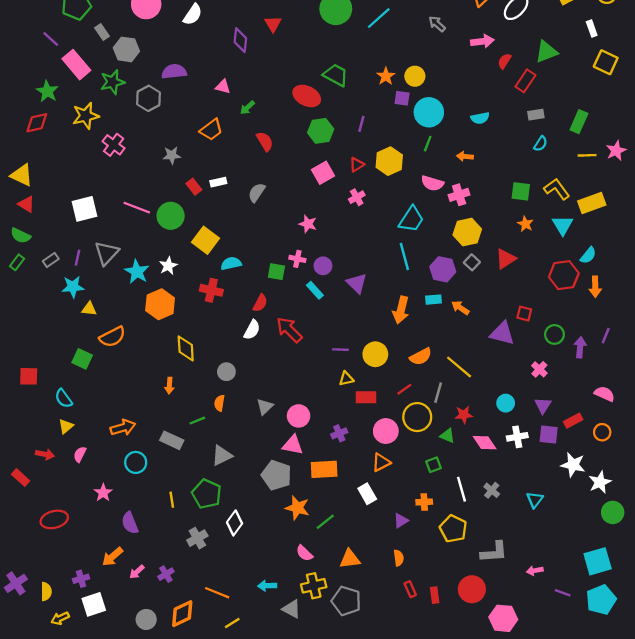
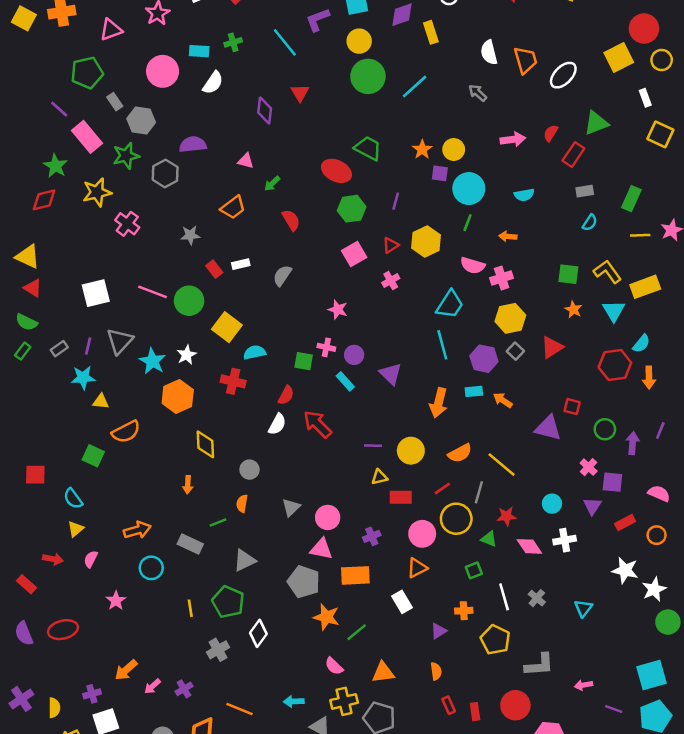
pink arrow: (482, 41) -> (513, 139), moved
purple square: (549, 435) -> (612, 482), moved
purple semicircle: (130, 523) -> (24, 633), moved

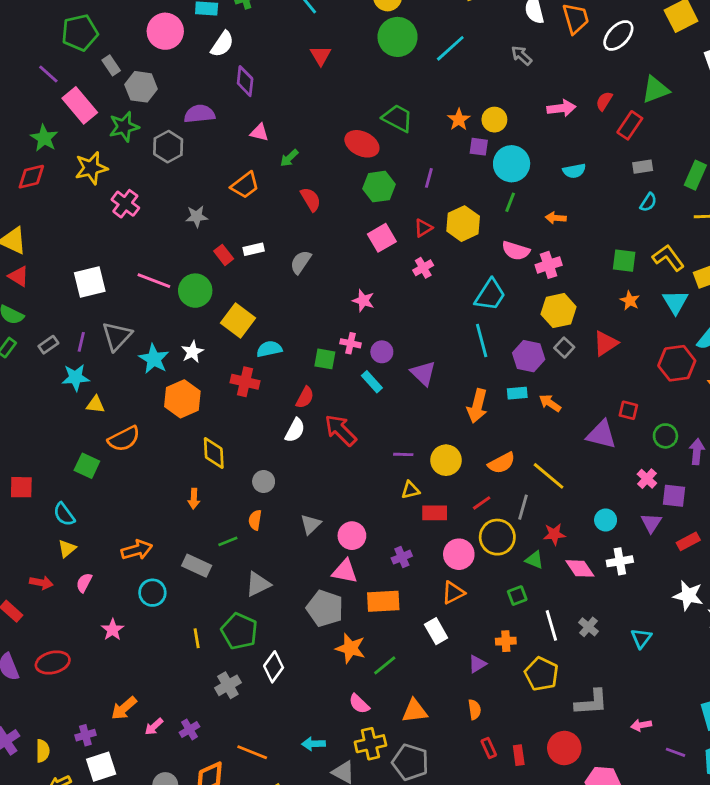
purple diamond: (265, 110) -> (245, 81), moved

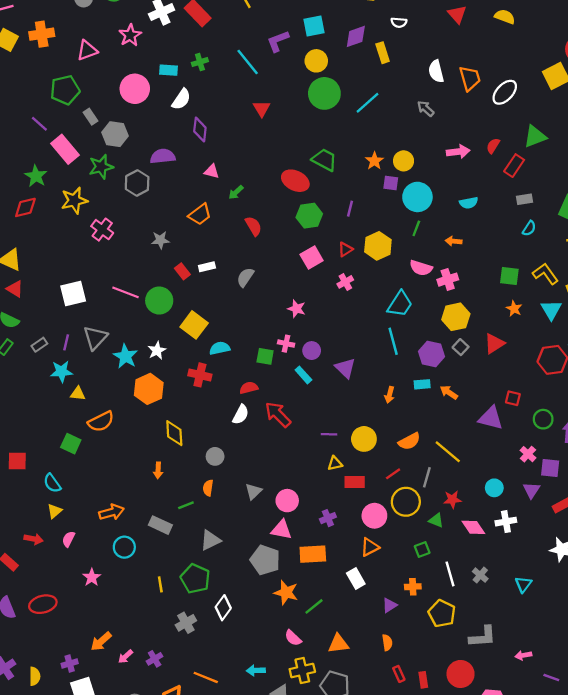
red semicircle: (305, 397) -> (249, 388), turned -132
orange arrow: (477, 406) -> (390, 395), size x0.6

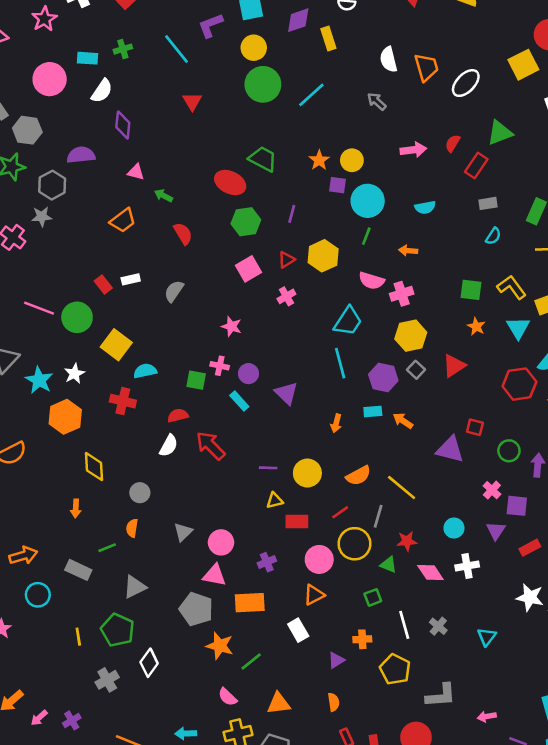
green arrow: (236, 192) -> (163, 196), turned 70
gray star: (160, 240) -> (42, 217), moved

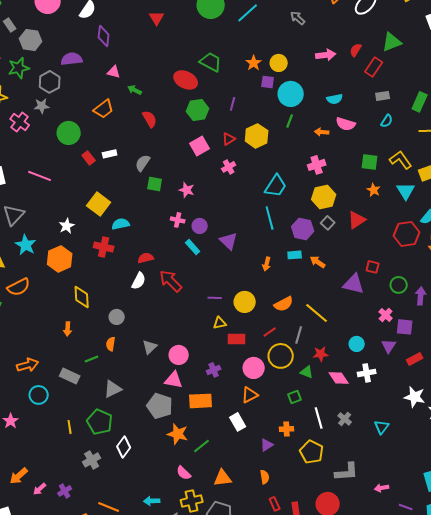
pink semicircle: (372, 281) -> (346, 124), moved
green circle: (77, 317) -> (69, 133), moved
cyan star: (39, 380) -> (26, 245), moved
green square: (196, 380) -> (155, 184), moved

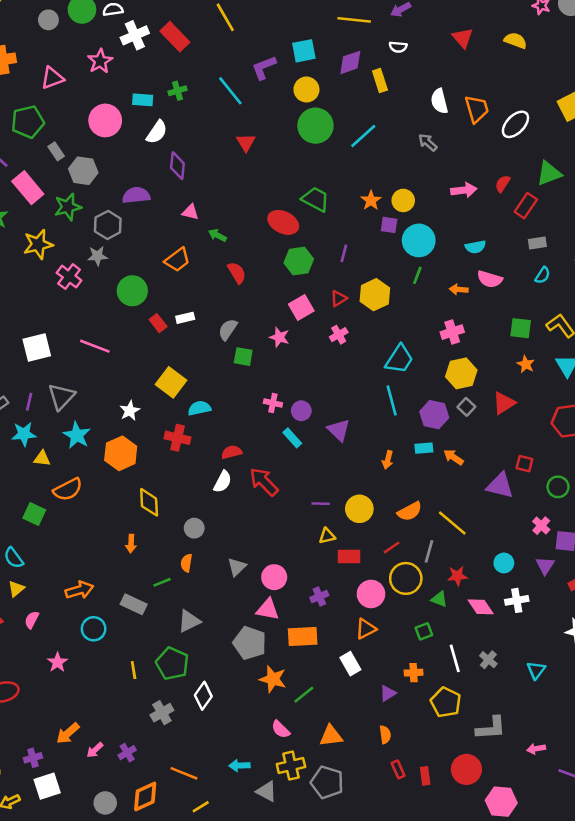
pink star: (187, 190) -> (279, 337), moved

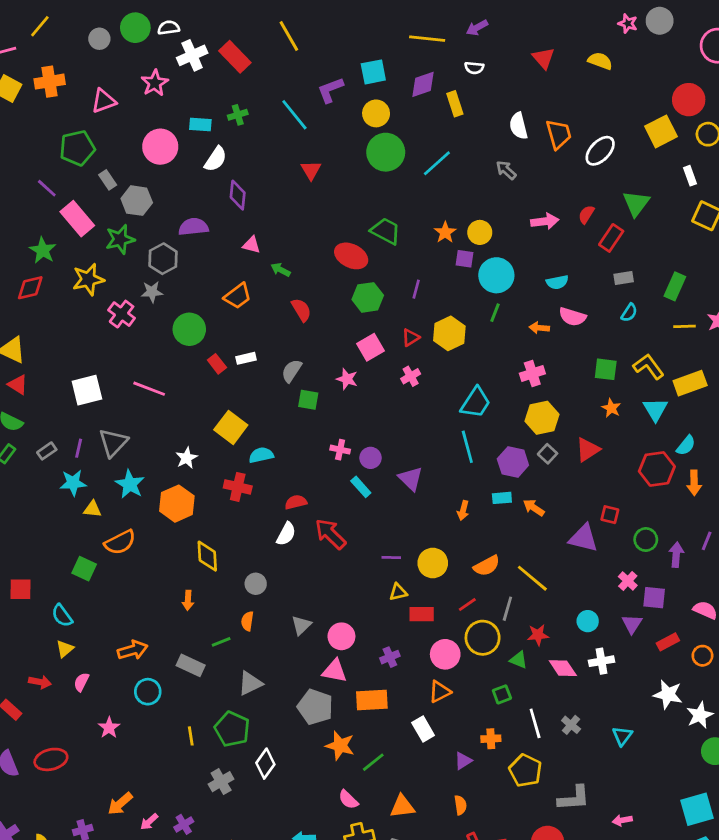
green triangle: (549, 173) -> (636, 203), turned -32

